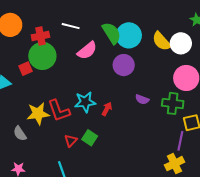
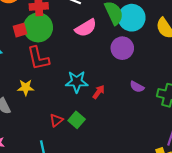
red square: (26, 69) -> (20, 30), moved
red L-shape: (59, 111) -> (38, 58), moved
yellow star: (38, 114) -> (26, 88), size x0.7

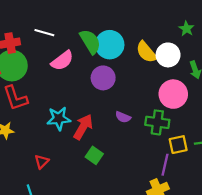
red arrow: (99, 92) -> (83, 127), size x1.6
green square: (77, 120) -> (94, 155), moved

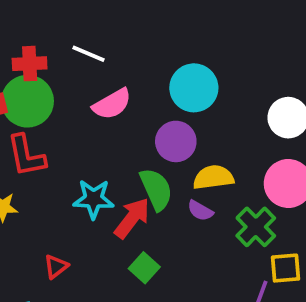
green semicircle: (90, 42) -> (156, 189), moved
yellow semicircle: (146, 52) -> (213, 177), moved, turned 115
green cross: (157, 122) -> (256, 227), turned 30

